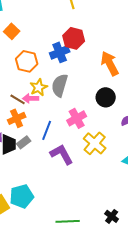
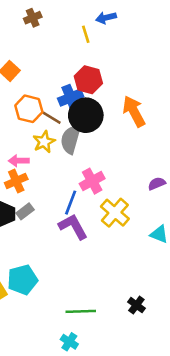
black circle: (106, 97) -> (86, 115), moved, size x1.4
pink arrow: (31, 98) -> (19, 161), moved
brown line: (18, 99) -> (52, 118), moved
blue line: (47, 130) -> (71, 203), moved

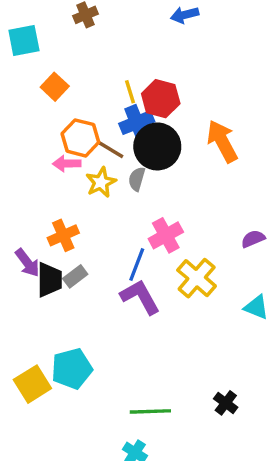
yellow line: (86, 34) -> (130, 92), moved
gray semicircle: (71, 139) -> (137, 179), size x0.6
pink arrow: (19, 161) -> (67, 164), moved

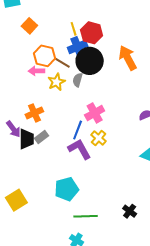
yellow cross: (197, 278) -> (99, 138), moved, size x0.7
cyan pentagon: (72, 369) -> (67, 189), moved

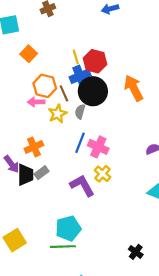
brown line: (63, 63) -> (64, 93), turned 35
pink cross: (95, 113) -> (98, 147), turned -36
blue line: (78, 130) -> (80, 143), moved
green line: (86, 216) -> (63, 247), moved

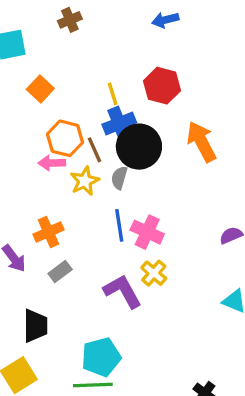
red hexagon: (95, 61) -> (162, 86), moved
blue line: (80, 143) -> (119, 225), turned -30
black trapezoid: (25, 175) -> (35, 326), moved

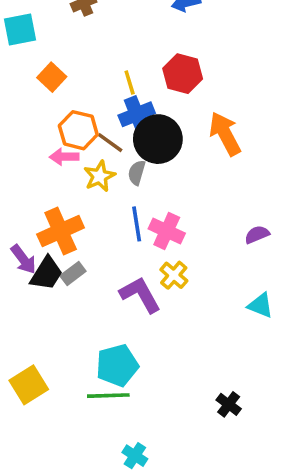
brown line: (95, 150) -> (110, 143), turned -30
orange cross: (49, 232) -> (61, 231), size x1.4
black trapezoid: (35, 326) -> (46, 273), moved, turned 32

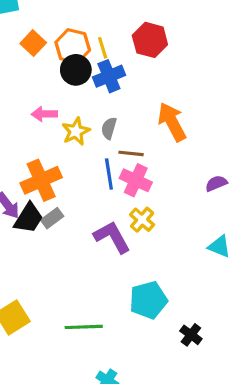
orange hexagon: (78, 130) -> (73, 46), moved
orange arrow: (225, 134) -> (172, 122), moved
black circle: (158, 139) -> (76, 70), moved, size x0.7
brown line: (110, 143) -> (131, 153), moved, turned -30
cyan pentagon: (117, 365) -> (148, 300), moved

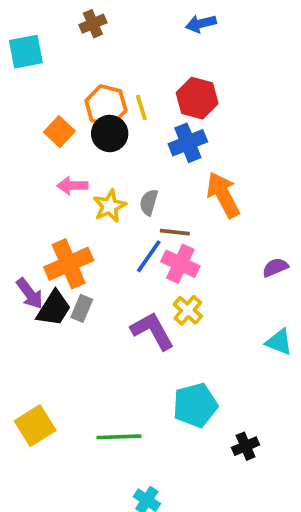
orange square: (33, 43) -> (59, 132), moved
blue cross: (109, 76) -> (188, 143), moved
blue line: (109, 174) -> (149, 256), turned 44
gray rectangle: (52, 218) -> (82, 308), turned -30
black cross: (191, 335) -> (246, 446), turned 30

